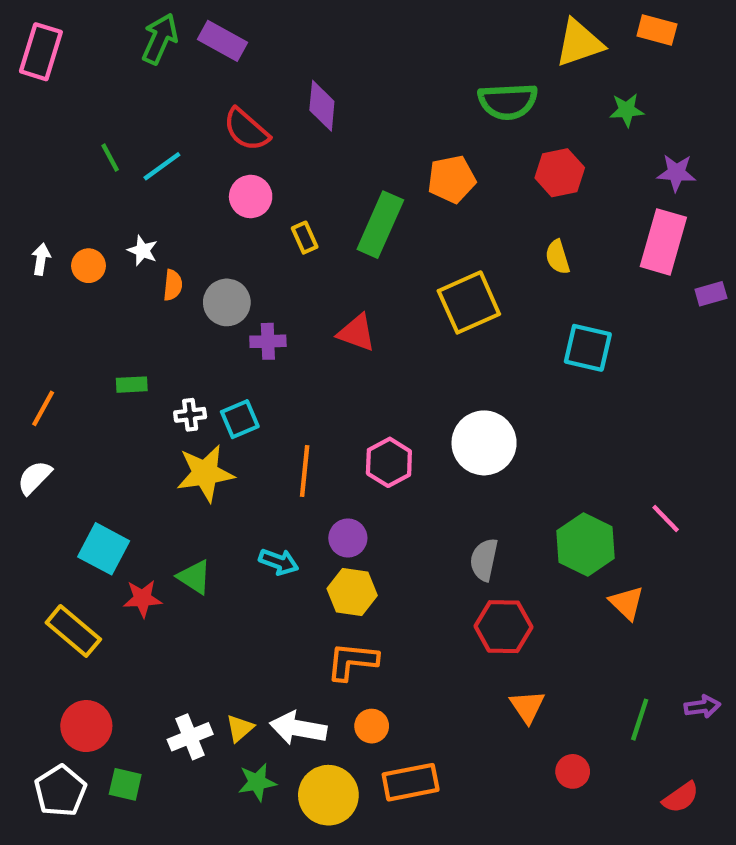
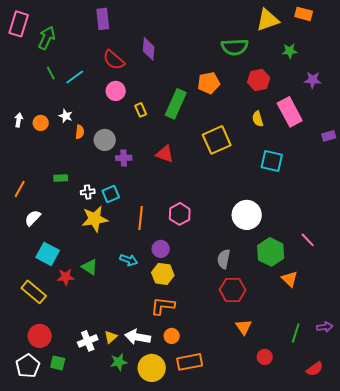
green arrow: (160, 39) -> (47, 38), moved
purple rectangle: (223, 41) -> (103, 19), turned 55
pink rectangle: (663, 242) -> (290, 112), moved, turned -44
white circle: (484, 443) -> (247, 215), moved
white semicircle: (34, 477) -> (33, 218), moved

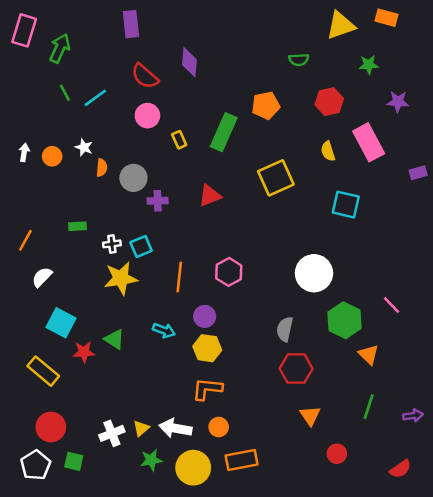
green semicircle: (235, 47) -> (299, 60), size x0.6
red triangle: (165, 154) -> (210, 196), turned -42
green line: (296, 333) -> (369, 407), moved

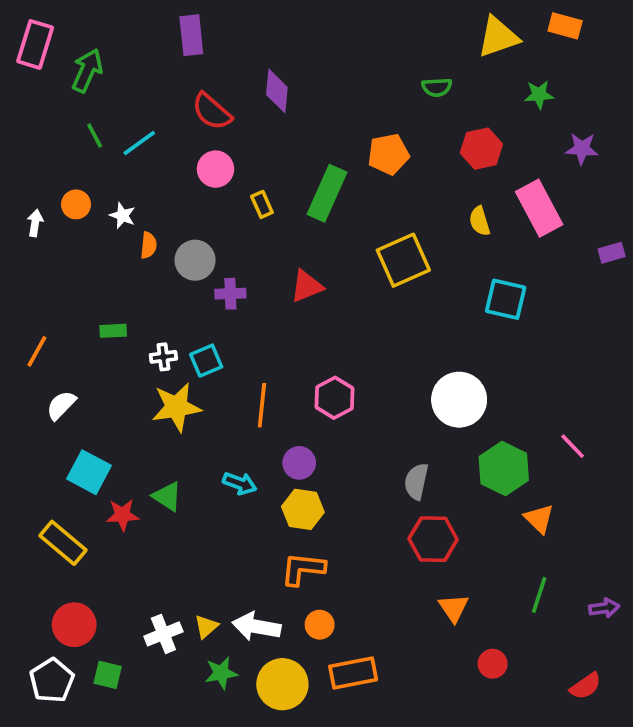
orange circle: (52, 156) -> (76, 204), moved

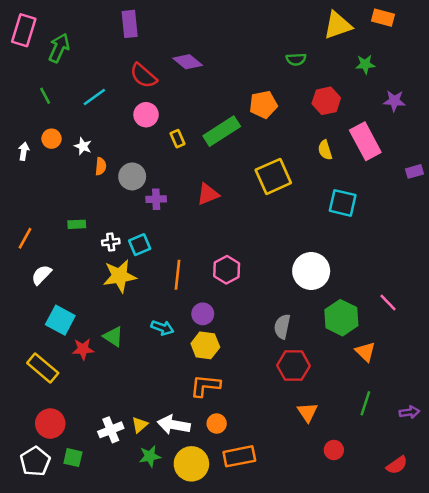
purple diamond: (277, 91) -> (188, 62), turned -56
green line: (95, 136) -> (45, 96), moved
green rectangle: (327, 193) -> (222, 131), turned 33

